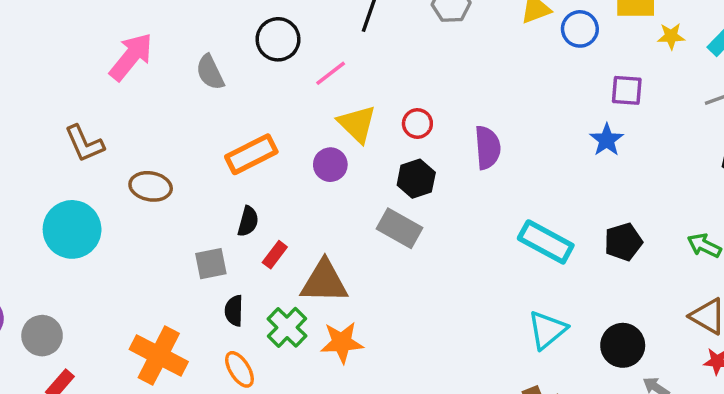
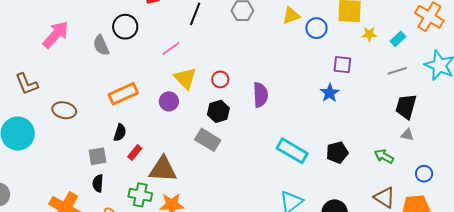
black circle: (278, 39) -> (125, 27), moved
black semicircle: (234, 311) -> (98, 183), moved
green cross: (287, 327) -> (140, 195), turned -35

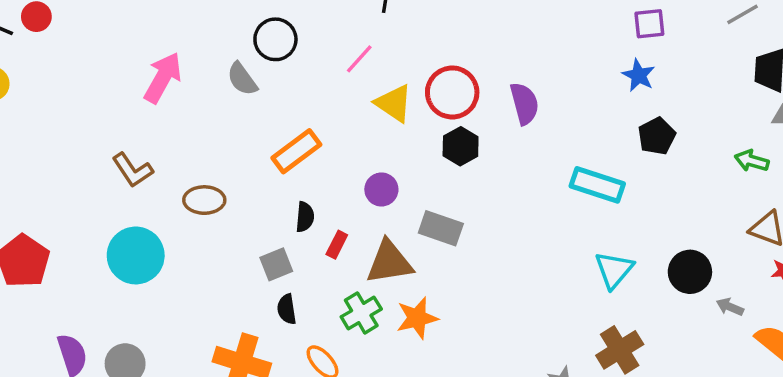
red circle: (220, 79) -> (452, 92), size x1.8
purple circle: (169, 101) -> (381, 189), moved
gray rectangle: (208, 140) -> (441, 228), moved
black pentagon: (337, 152) -> (657, 136), moved
green cross: (140, 195) -> (361, 313), turned -30

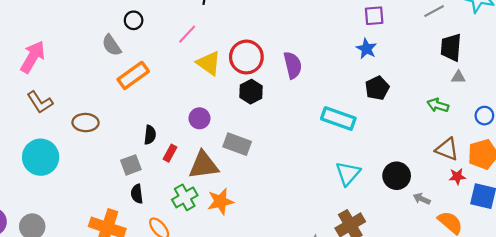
black circle: (275, 39) -> (134, 20), size x0.7
pink arrow: (163, 78) -> (33, 57), moved
orange rectangle: (296, 151) -> (133, 75), moved

